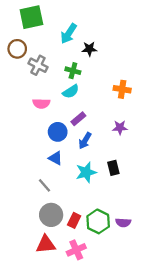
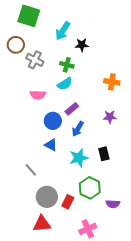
green square: (31, 17) -> (29, 16), turned 30
gray line: (45, 185) -> (31, 170), moved
green hexagon: (98, 221) -> (90, 188), moved
pink cross: (76, 250) -> (88, 229), moved

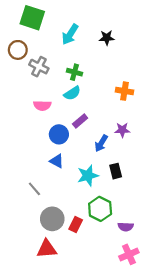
black star: (82, 45) -> (107, 38), moved
blue arrow: (78, 129) -> (101, 143), moved
pink cross: (88, 229) -> (129, 254), moved

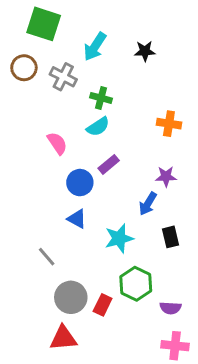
gray cross: (39, 67) -> (63, 77), moved
pink semicircle: (42, 105) -> (57, 143), turned -126
blue arrow: (101, 143) -> (148, 204), moved
black rectangle: (116, 171) -> (170, 237), moved
pink cross: (129, 254) -> (175, 346), turned 30

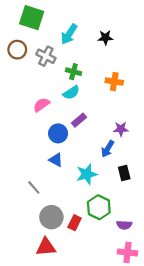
orange cross: (169, 124) -> (114, 82), moved
pink semicircle: (57, 143) -> (41, 105), turned -91

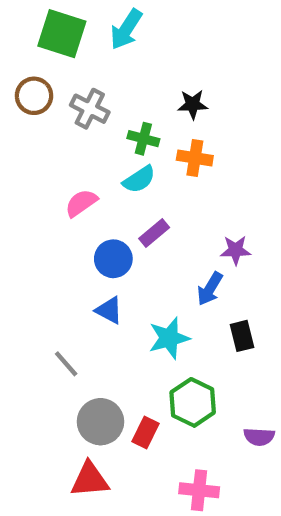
cyan arrow: (69, 34) -> (126, 29), moved
black star: (105, 37) -> (193, 104), moved
orange cross: (114, 82) -> (195, 158), moved
purple semicircle: (124, 225) -> (259, 437), moved
pink cross: (127, 252) -> (199, 490), moved

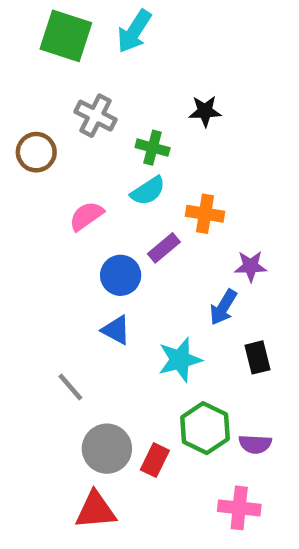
brown circle: (34, 96) -> (36, 152), moved
orange cross: (195, 158) -> (205, 214), moved
purple semicircle: (259, 437) -> (255, 444), moved
pink cross: (199, 490) -> (239, 508), moved

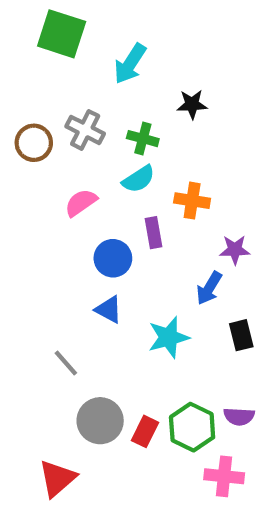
cyan arrow: (134, 31) -> (130, 64), moved
gray cross: (96, 116) -> (85, 130), moved
purple rectangle: (164, 248) -> (154, 233), turned -60
green hexagon: (205, 428) -> (192, 427), moved
red triangle: (96, 510) -> (57, 478), moved, turned -36

